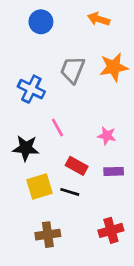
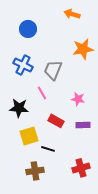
blue circle: (41, 22) -> (28, 29), moved
gray trapezoid: (72, 70) -> (53, 70), moved
black line: (70, 192) -> (48, 149), moved

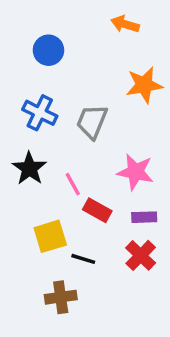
pink line: (42, 93) -> (73, 184), moved
pink star: (78, 99) -> (135, 172), size x1.5
black star: (19, 108) -> (29, 168), moved, turned 30
red cross: (81, 168) -> (141, 255), moved, turned -30

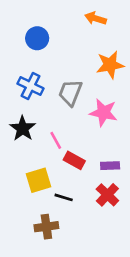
pink star: (135, 172) -> (103, 113), moved

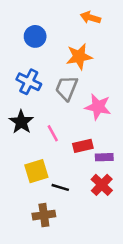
orange star: (110, 65) -> (79, 57), moved
red rectangle: (74, 160) -> (83, 146), moved, turned -42

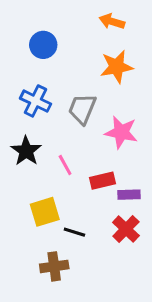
orange star: (79, 57) -> (117, 67), moved

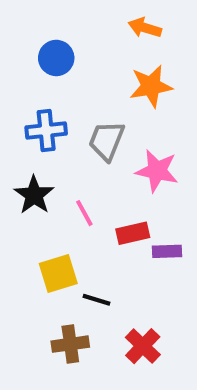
blue cross: (35, 101) -> (46, 130), turned -32
red cross: (126, 229) -> (143, 346), moved

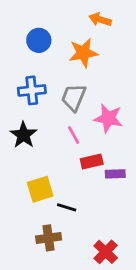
orange star: (151, 86) -> (83, 53), moved
pink line: (84, 213) -> (74, 135), moved
red cross: (143, 346) -> (106, 252), moved

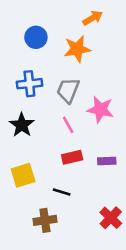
orange arrow: (100, 19) -> (93, 18), turned 132
red rectangle: (92, 161) -> (72, 157), moved
yellow square: (40, 189) -> (23, 175), moved
red cross: (106, 252) -> (111, 218), moved

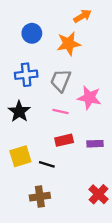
pink line: (68, 125) -> (61, 111), turned -49
black line: (62, 192) -> (47, 164), moved

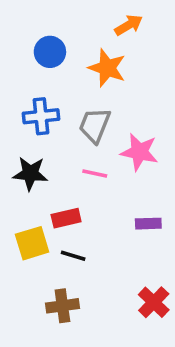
orange star: (69, 44) -> (107, 68), turned 30
black star: (19, 111) -> (30, 173), turned -30
red rectangle: (64, 140) -> (66, 218), moved

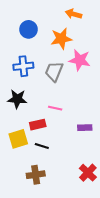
orange arrow: (129, 25) -> (74, 14), turned -133
orange star: (107, 68) -> (61, 39), turned -30
pink star: (139, 152) -> (80, 60), moved
pink line: (95, 173) -> (55, 108), moved

